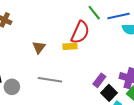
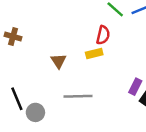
red semicircle: (80, 32) -> (103, 35), size x0.7

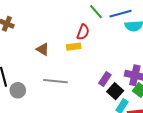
brown triangle: (59, 61) -> (43, 49), turned -32

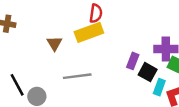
yellow rectangle: (74, 47) -> (89, 32), size x1.6
brown triangle: (43, 49) -> (54, 43), turned 40

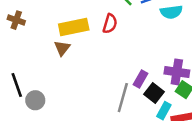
yellow rectangle: (89, 32) -> (74, 27), moved
gray line: (77, 76) -> (123, 98), moved, turned -76

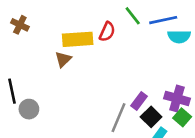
red semicircle: (110, 24) -> (107, 32), moved

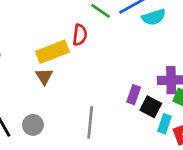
gray circle: (29, 109) -> (33, 125), moved
gray line: (119, 118) -> (90, 122), moved

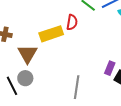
brown triangle: (44, 76) -> (27, 54), moved, size x1.5
gray circle: (33, 125) -> (25, 78), moved

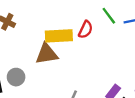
brown triangle: (27, 54) -> (47, 54), moved, turned 35

